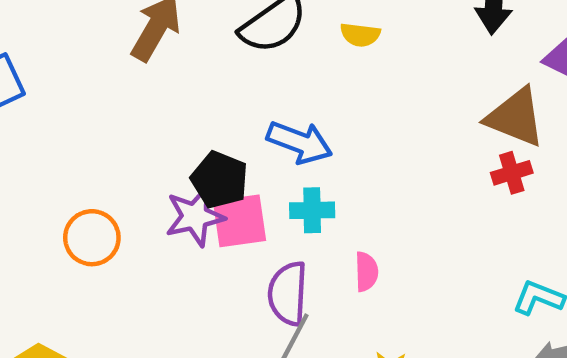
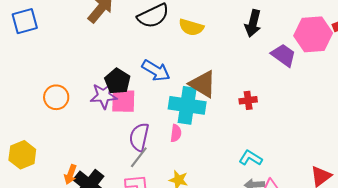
yellow semicircle: (360, 35) -> (191, 27), size x1.4
brown triangle: (515, 117) -> (203, 84), moved
cyan cross: (312, 210) -> (187, 105), moved, size x1.8

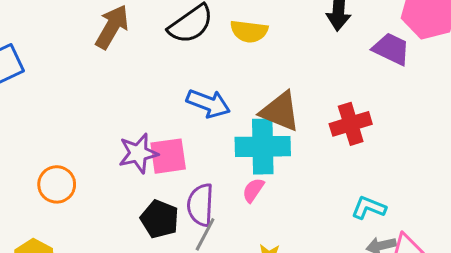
black pentagon: (117, 81) -> (160, 219), moved
orange circle: (56, 97) -> (57, 184), moved
red cross: (248, 100) -> (351, 124), size x1.5
pink semicircle: (176, 133) -> (253, 190), turned -144

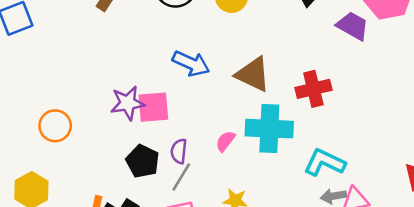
cyan cross: (263, 147) -> (269, 129), moved
purple semicircle: (200, 205) -> (179, 151), size x0.7
cyan L-shape: (369, 208) -> (325, 163), size x1.4

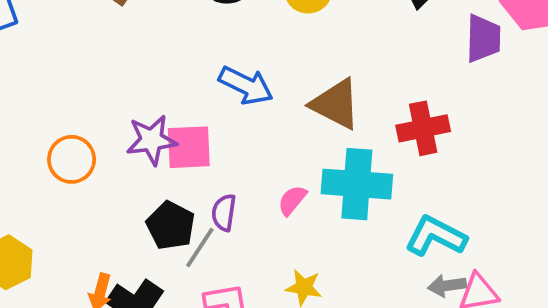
purple trapezoid: (353, 26) -> (483, 38), turned 60
orange circle: (55, 126) -> (72, 159), moved
gray line: (181, 177) -> (200, 247), moved

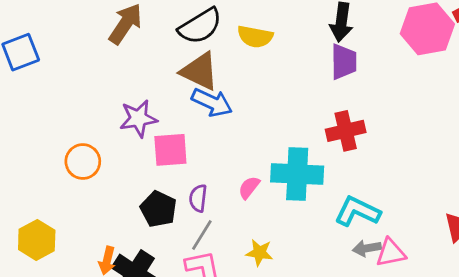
purple trapezoid: (483, 38) -> (344, 62), moved
brown triangle: (336, 104) -> (200, 71), moved
purple star: (151, 140) -> (138, 118), moved
gray line: (200, 247) -> (202, 235), moved

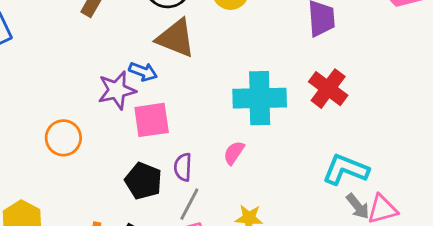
blue arrow: (212, 102) -> (143, 72), moved, size x0.7
red cross: (346, 131) -> (328, 89), turned -36
cyan cross: (297, 174) -> (260, 98), moved
gray arrow: (367, 248) -> (358, 206), turned -116

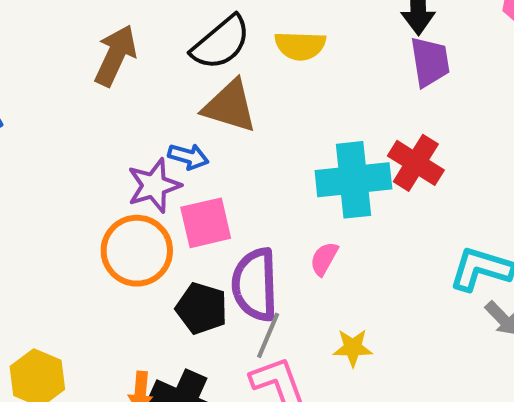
red cross: (328, 89) -> (416, 163), moved
orange circle: (63, 138) -> (137, 251), moved, size x1.4
purple semicircle: (183, 167) -> (255, 285), size x1.8

